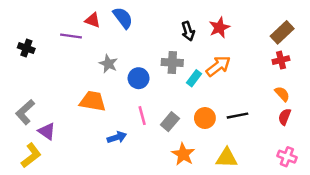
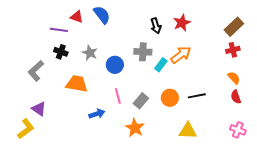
black cross: (26, 48) -> (61, 52), moved
gray L-shape: (25, 112) -> (36, 71), moved
red semicircle: (285, 117) -> (236, 97), turned -40
orange star: (183, 154) -> (135, 128), moved

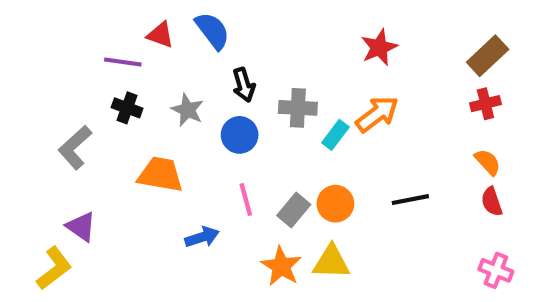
black arrow: (156, 26) -> (244, 85), moved
orange circle: (170, 98) -> (335, 204), moved
yellow triangle: (188, 131) -> (331, 262), moved

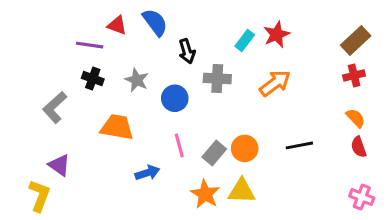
black arrow: (244, 85) -> (187, 51), moved
cyan rectangle: (335, 135) -> (245, 41), moved
yellow L-shape: (54, 268) -> (40, 196), turned -32

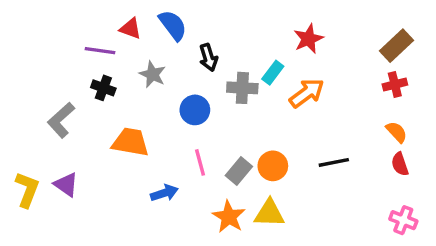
cyan rectangle: (245, 41) -> (273, 73), moved
gray star: (137, 80) -> (153, 74), moved
yellow L-shape: (40, 196) -> (27, 190), moved

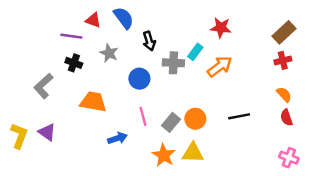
red star: (308, 39) -> (221, 28), turned 30

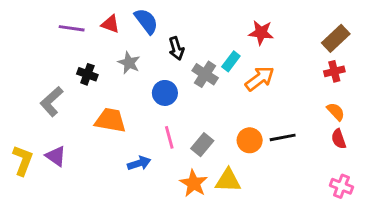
purple line: (71, 36) -> (72, 28), moved
gray cross: (173, 63) -> (205, 74), turned 30
orange circle: (195, 119) -> (250, 140), moved

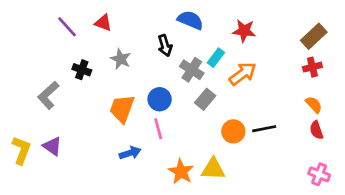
blue semicircle: (146, 21) -> (190, 20), moved, turned -30
purple line: (72, 28) -> (67, 27), turned 40
blue circle: (165, 93) -> (160, 99), moved
orange trapezoid: (110, 120) -> (122, 109), moved, turned -80
gray rectangle: (202, 145) -> (205, 99), moved

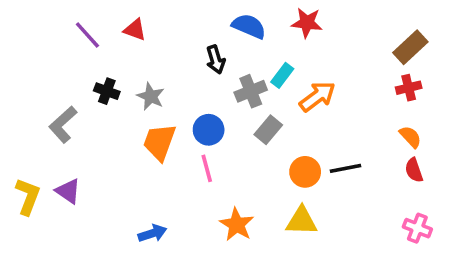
red star: (244, 31) -> (307, 23), moved
gray star: (121, 59) -> (151, 96), moved
gray cross: (192, 70) -> (251, 91), turned 35
blue arrow: (130, 153) -> (152, 233), moved
yellow triangle: (213, 169) -> (302, 221), moved

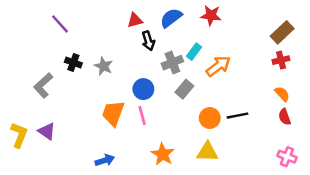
blue semicircle: (249, 26) -> (171, 18), turned -60
red triangle: (135, 30) -> (135, 20), moved, turned -35
orange trapezoid: (159, 142) -> (113, 113), moved

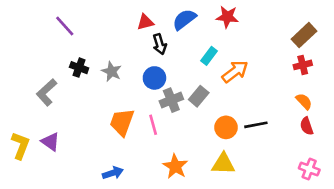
gray cross: (172, 63) -> (171, 100), moved
blue circle: (143, 89) -> (154, 78), moved

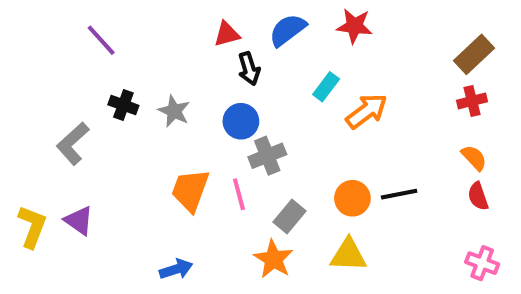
gray rectangle: (199, 96) -> (290, 216), moved

